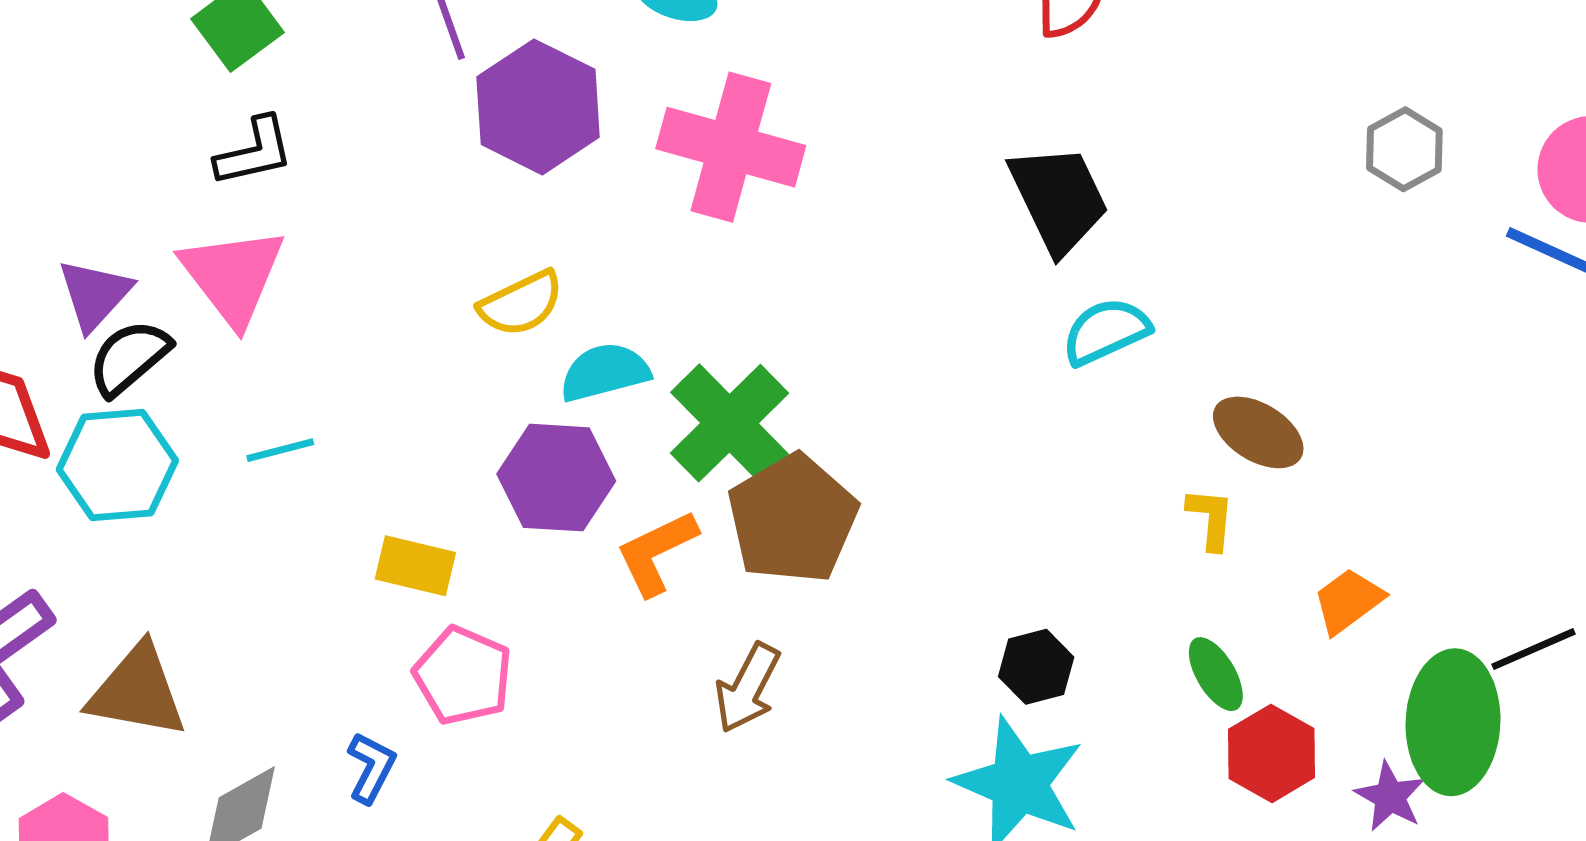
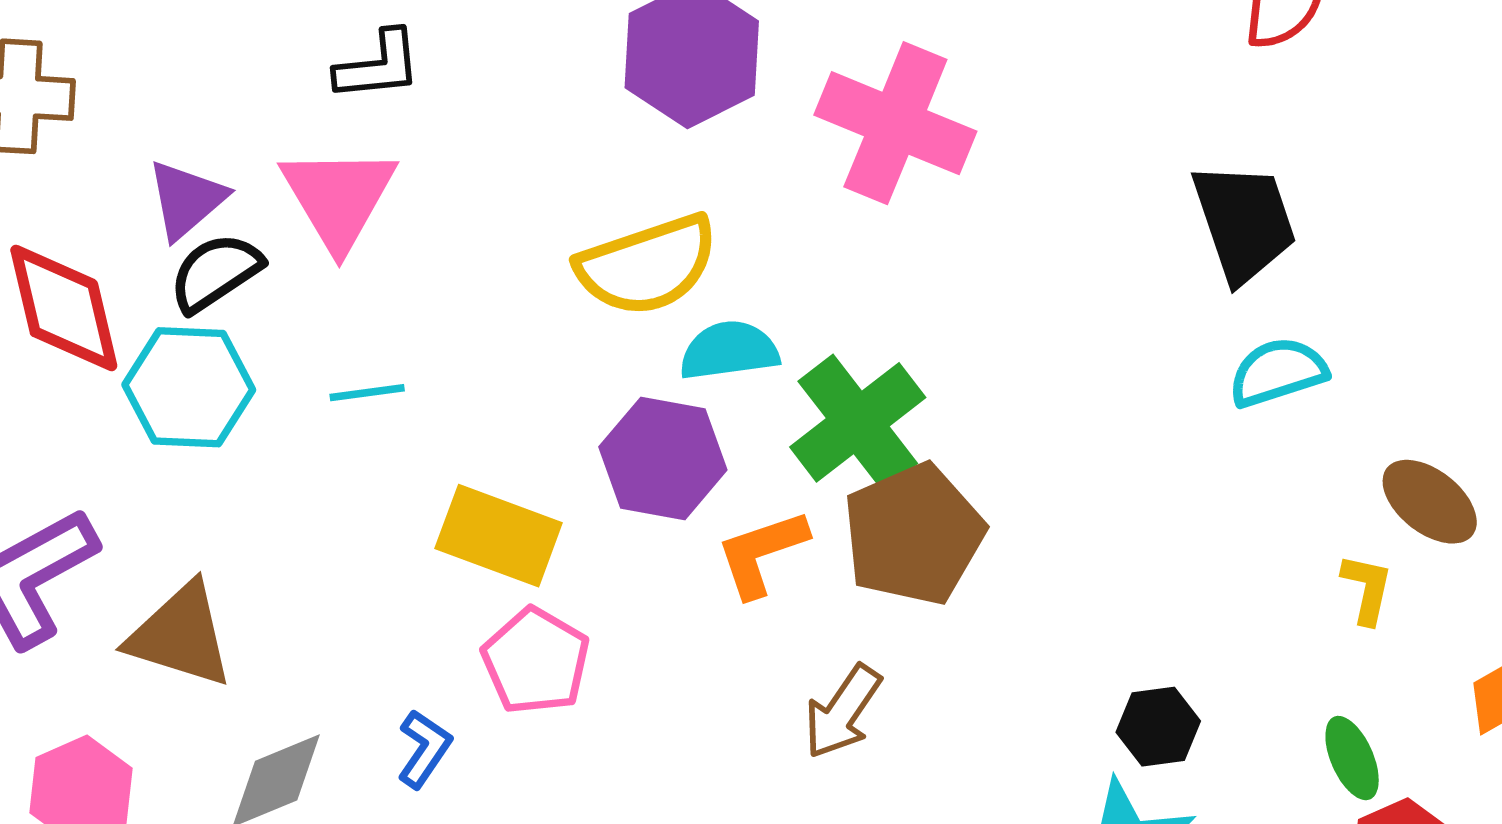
yellow semicircle: (521, 304) -> (647, 265), size x1.5
yellow rectangle: (415, 566) -> (499, 536), size x1.4

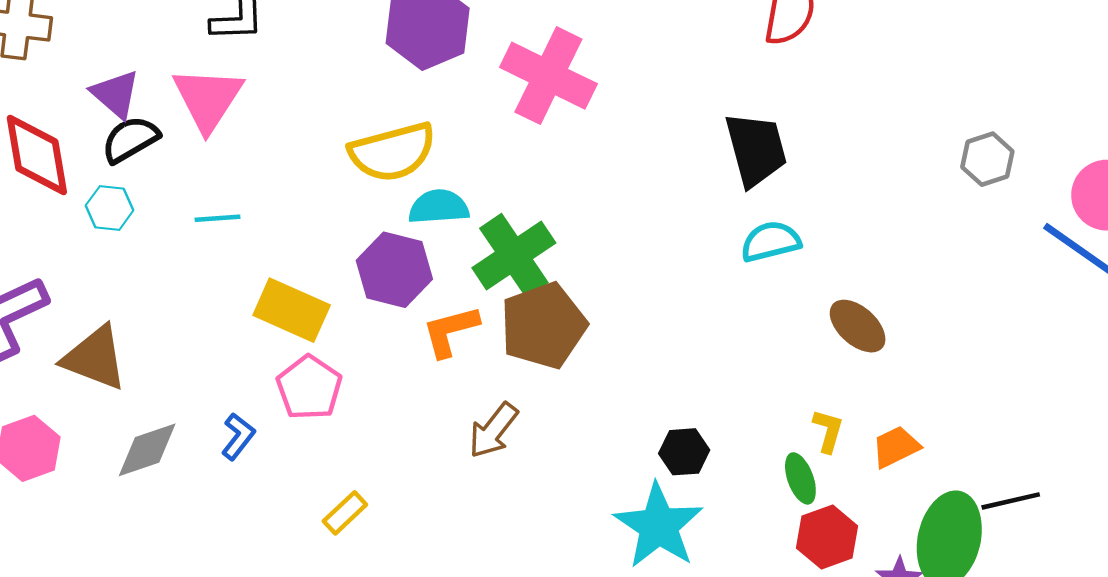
purple triangle: (186, 199) -> (115, 94), turned -42
cyan hexagon: (189, 387) -> (110, 208), size x0.6
yellow L-shape: (1367, 589) -> (828, 431), moved

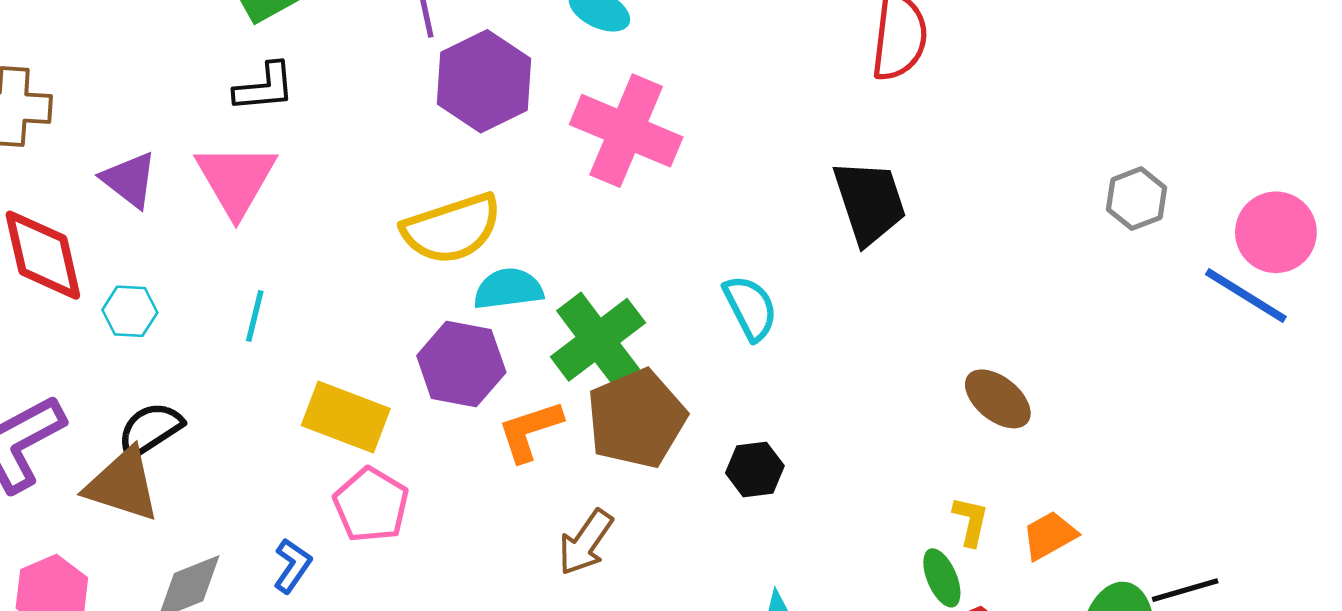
black semicircle: (130, 139) -> (150, 429), moved
cyan line: (218, 218) -> (255, 316), turned -69
cyan semicircle: (771, 241) -> (750, 308), moved, turned 80
black hexagon: (684, 452) -> (755, 469), moved

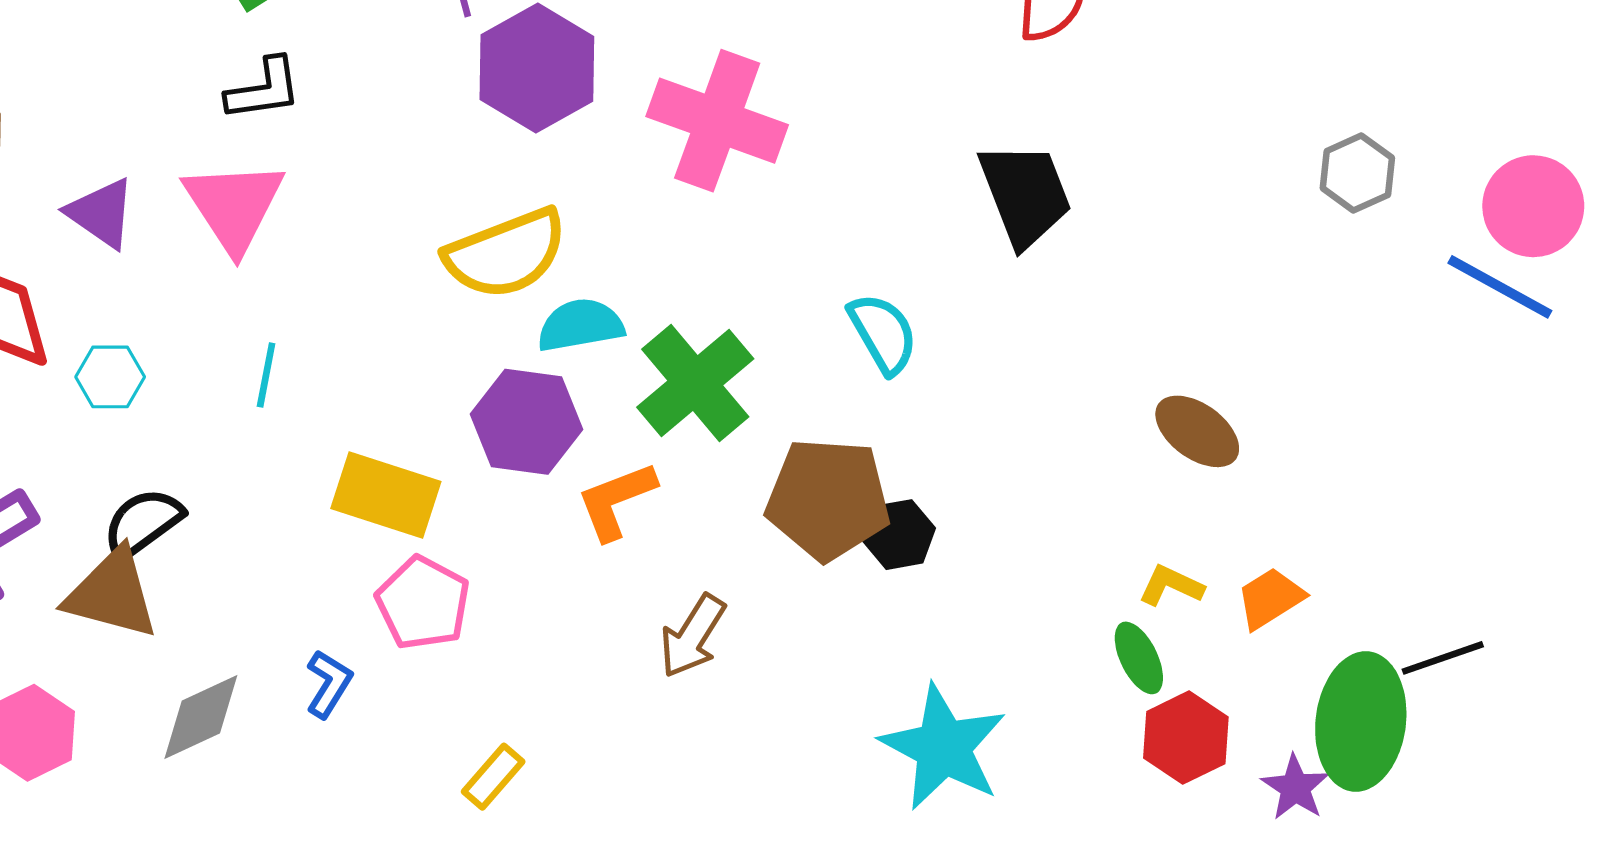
brown pentagon: (636, 419) -> (828, 499), moved, turned 30
yellow L-shape: (971, 521) -> (1171, 586), turned -75

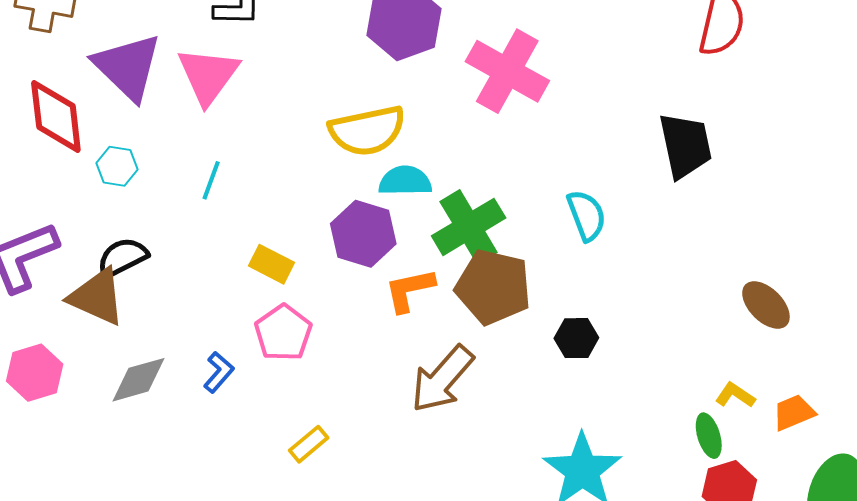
purple triangle: (101, 213) -> (128, 67), size x1.6
yellow rectangle: (386, 495) -> (271, 264), size x0.7
brown pentagon: (828, 499) -> (493, 287), moved
brown arrow: (693, 636) -> (442, 379), size x1.4

